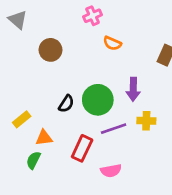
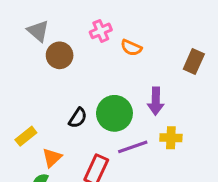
pink cross: (93, 16) -> (101, 31), moved
gray triangle: (18, 20) -> (38, 31), moved
orange triangle: (44, 138) -> (52, 158), turned -36

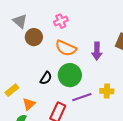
orange semicircle: (131, 48) -> (66, 48), moved, size x1.5
purple arrow: (156, 101) -> (97, 51), moved

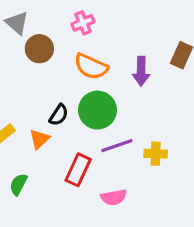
yellow cross: (107, 91) -> (156, 154), moved
orange triangle: (29, 104) -> (39, 139), moved

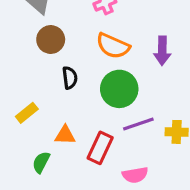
brown circle: (39, 49) -> (51, 40), moved
black semicircle: (59, 115) -> (70, 78), moved, turned -40
orange triangle: (39, 139) -> (65, 135), moved, turned 45

